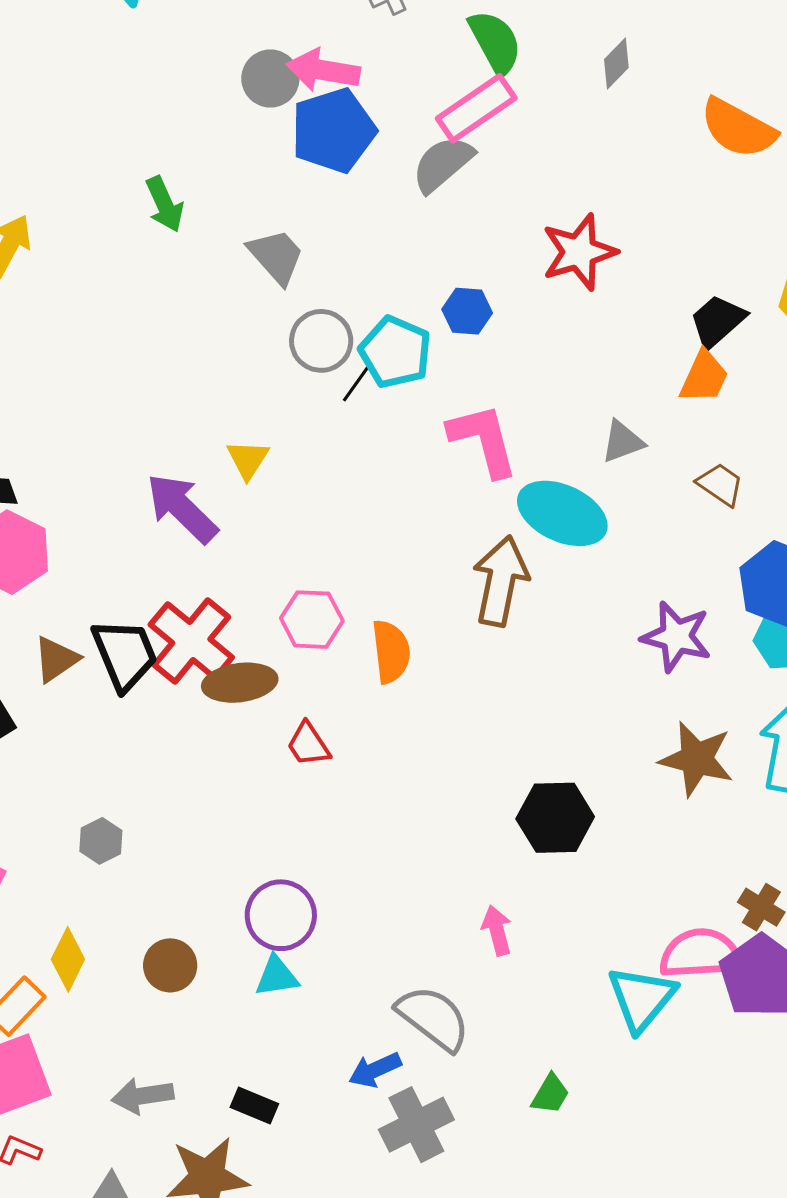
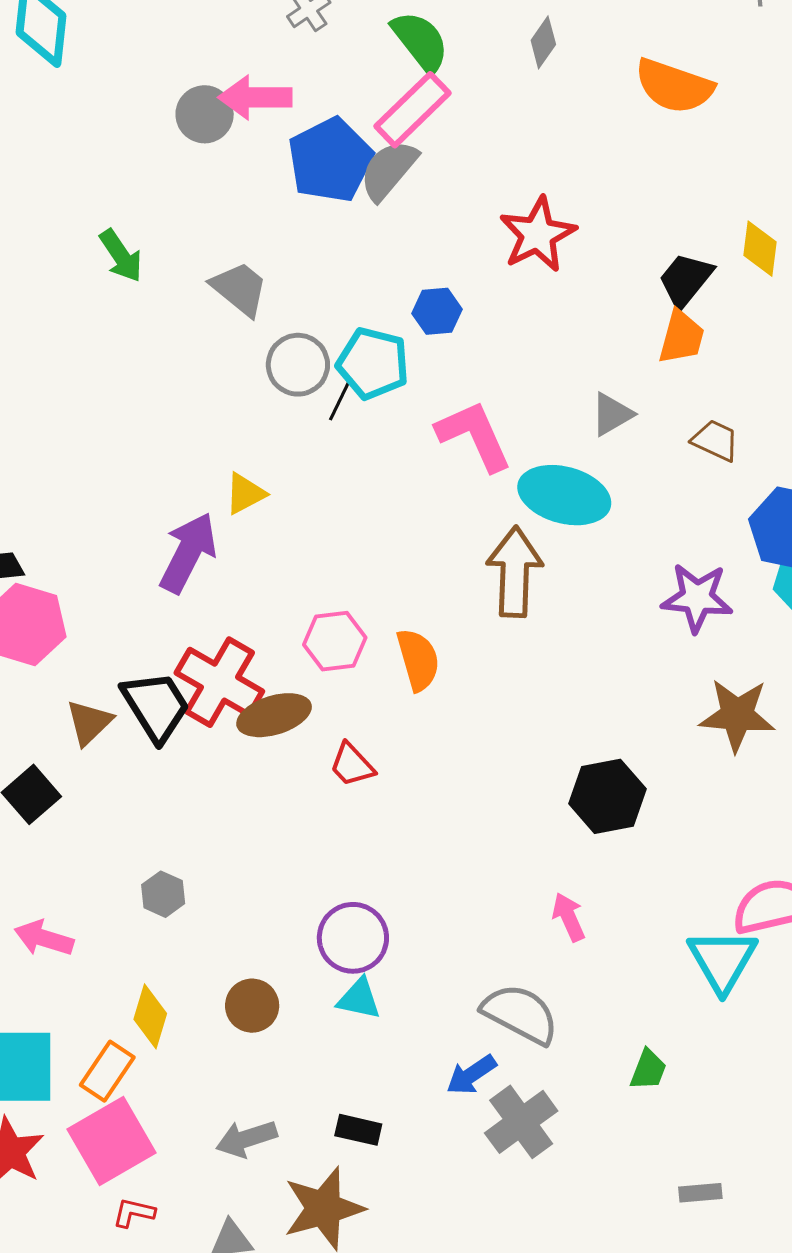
blue pentagon: (333, 130) -> (330, 160), moved
yellow triangle: (248, 459) -> (245, 494), turned 39
purple arrow: (182, 508) -> (188, 553), turned 82
cyan triangle: (277, 976) -> (359, 999), turned 30

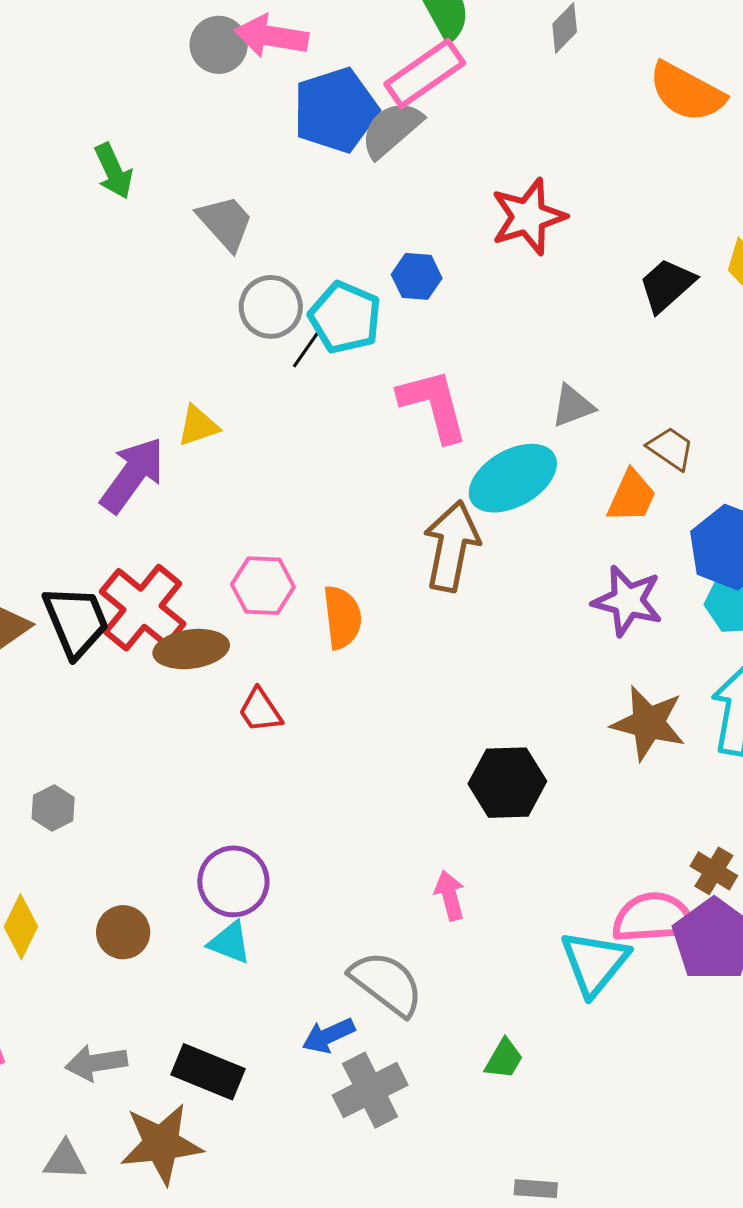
orange trapezoid: (681, 337) -> (631, 496), moved
cyan ellipse: (564, 495) -> (513, 478), turned -54
black rectangle: (358, 1130) -> (208, 1072), size x1.5

